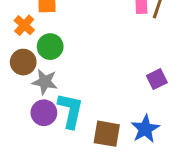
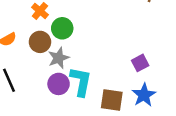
purple square: (157, 79) -> (140, 63), moved
gray star: (45, 82) -> (59, 58), turned -30

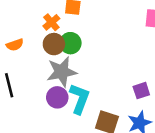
brown circle: (40, 42) -> (54, 44), moved
gray star: (59, 58) -> (62, 72), size x1.4

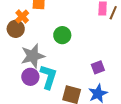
green circle: (70, 43) -> (62, 35), moved
brown circle: (54, 44) -> (16, 29), moved

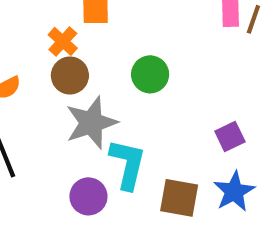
brown circle: (16, 29) -> (70, 76), moved
purple circle: (30, 77) -> (88, 196), moved

